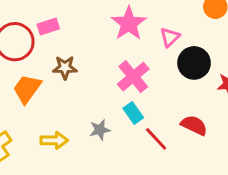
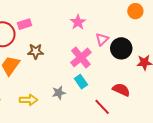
pink star: (129, 23) -> (78, 22), size x0.7
pink triangle: (170, 37) -> (102, 39), moved
red line: (156, 139) -> (102, 107), moved

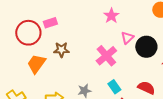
pink star: (78, 22) -> (111, 16), moved
cyan rectangle: (81, 82) -> (114, 87), moved

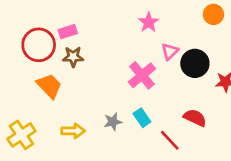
brown star: (61, 50) -> (73, 57), moved
orange trapezoid: (36, 64) -> (49, 86), turned 100
cyan rectangle: (114, 87) -> (142, 118), moved

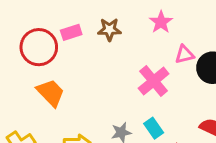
pink triangle: (170, 51) -> (185, 54), turned 30
brown star: (73, 57) -> (109, 29), moved

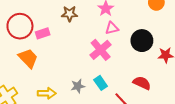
pink rectangle: (71, 32) -> (43, 33), moved
pink triangle: (185, 54) -> (112, 28), moved

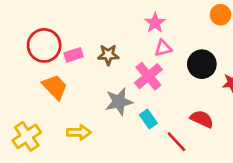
brown star: (70, 14) -> (108, 55), moved
gray star: (78, 86) -> (119, 102), moved, size x1.5

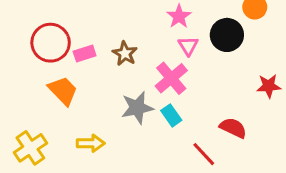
pink triangle: (163, 48) -> (188, 46), turned -48
brown star: (108, 55) -> (125, 54), turned 30
black circle: (202, 64) -> (227, 35), moved
cyan rectangle: (148, 119) -> (171, 115), moved

